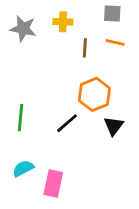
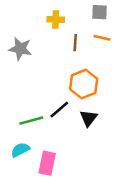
gray star: (23, 29) -> (20, 49), moved
green line: (20, 118) -> (31, 121), moved, turned 70
black triangle: (114, 126) -> (89, 118), moved

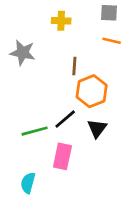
brown line: (75, 43) -> (74, 66), moved
cyan semicircle: (20, 150) -> (28, 183), moved, turned -48
pink rectangle: (47, 163) -> (62, 156), moved

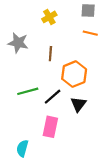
yellow cross: (61, 21) -> (49, 17), turned -32
brown line: (74, 66) -> (50, 54), moved
green line: (35, 131) -> (28, 91), moved

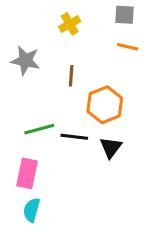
black line: (53, 97) -> (74, 137), turned 48
pink rectangle: (50, 127) -> (27, 173), moved

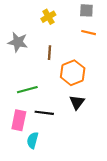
black line: (74, 137) -> (44, 113), moved
cyan semicircle: (32, 210) -> (33, 140), moved

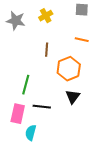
orange line: (89, 33) -> (82, 40), moved
gray star: (18, 42) -> (16, 21), moved
green line: (27, 90) -> (26, 85), turned -60

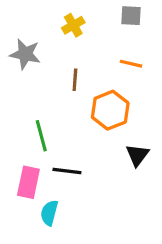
gray star: (16, 21) -> (25, 54), moved
green line: (26, 85) -> (41, 136), turned -30
black triangle: (73, 97) -> (137, 155), moved

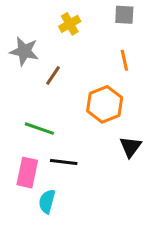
orange line: (131, 64) -> (124, 60), turned 65
brown line: (75, 80) -> (53, 75), moved, turned 30
green line: (41, 136) -> (39, 129), turned -56

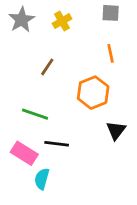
gray star: (24, 51) -> (22, 20), moved, turned 30
pink rectangle: (27, 173) -> (24, 153), turned -70

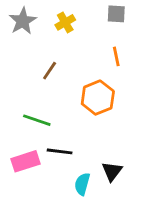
black triangle: (116, 130) -> (112, 171), moved
pink rectangle: (24, 153) -> (26, 161), turned -50
cyan semicircle: (42, 179) -> (82, 184), moved

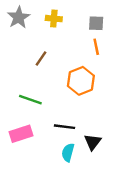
gray square: (116, 14) -> (96, 23), moved
yellow cross: (65, 22) -> (54, 19), turned 35
black line: (60, 151) -> (64, 127), moved

